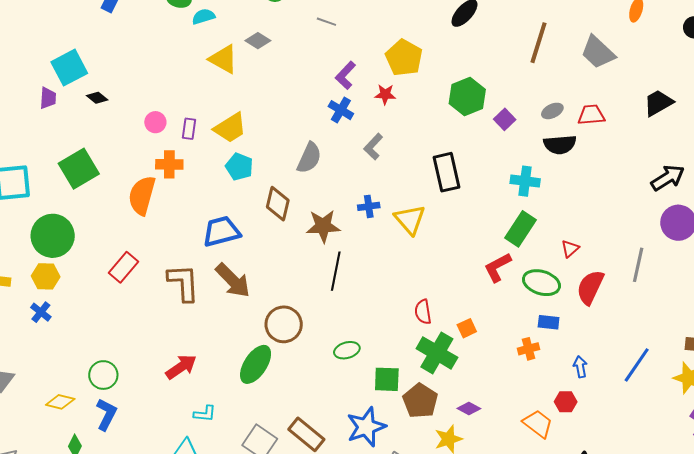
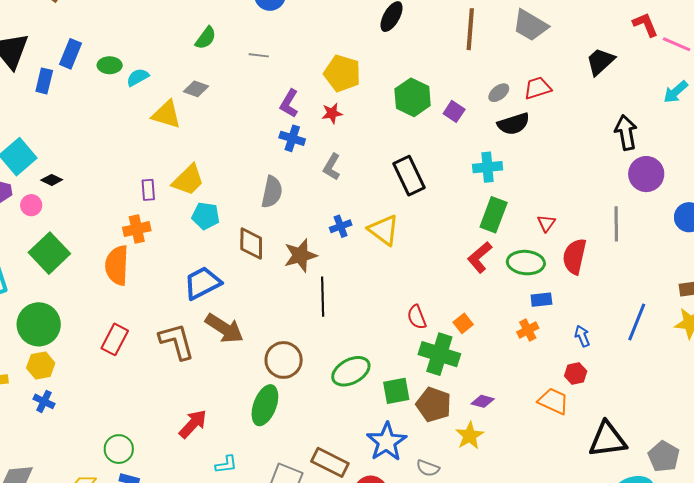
pink circle: (155, 122) -> (31, 205), moved
black arrow: (668, 178) -> (626, 133), turned -56
green ellipse: (347, 350) -> (351, 371), size x1.5

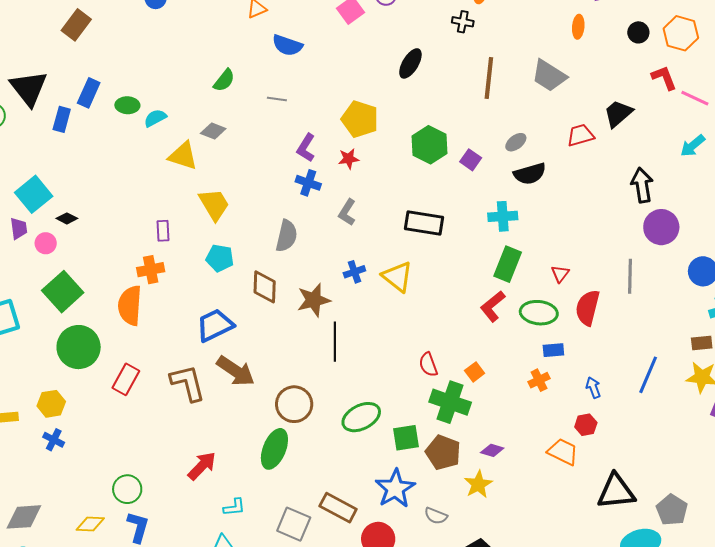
red trapezoid: (538, 88) -> (580, 135), moved
black rectangle: (409, 176) -> (424, 223), turned -57
yellow trapezoid: (188, 180) -> (214, 204), moved, turned -78
green circle: (39, 324) -> (79, 347), moved

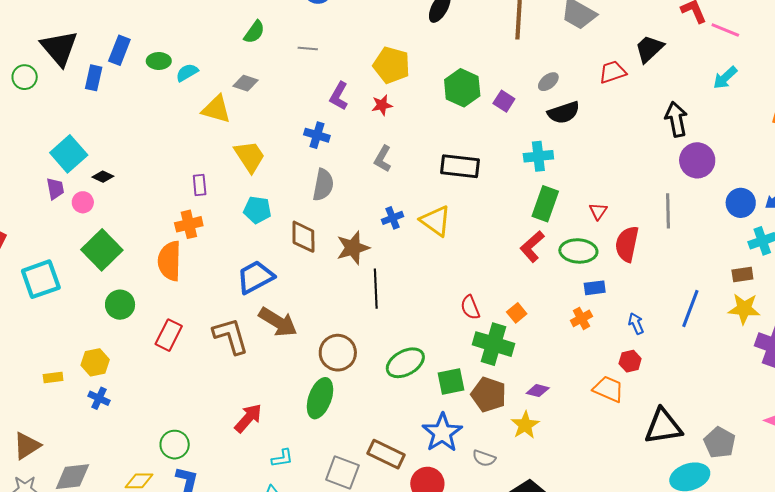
blue cross: (308, 183) -> (317, 135), moved
green circle: (79, 347) -> (120, 305), size x0.7

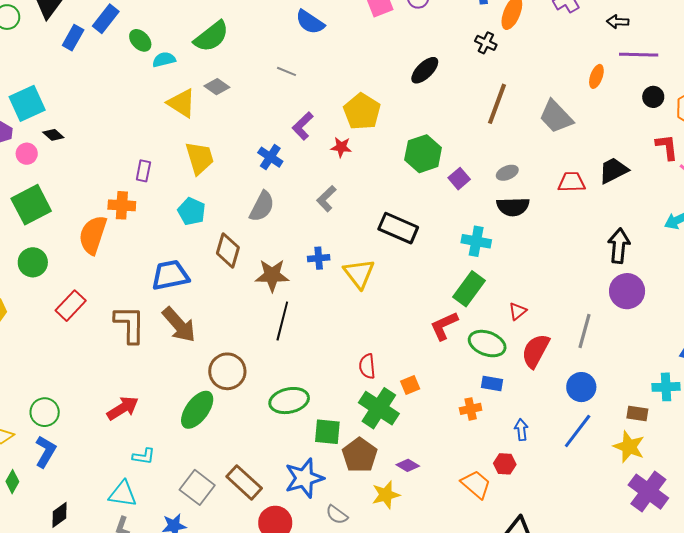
green semicircle: (254, 32) -> (211, 36), moved, size x1.5
green ellipse: (159, 61) -> (140, 40), turned 30
blue circle: (741, 203) -> (581, 387), moved

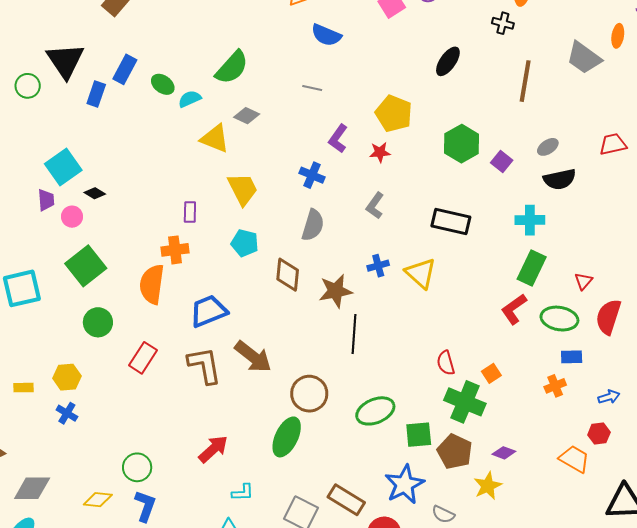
gray trapezoid: (556, 117) -> (584, 58), moved
blue trapezoid: (170, 275) -> (208, 311), moved
blue arrow: (521, 430) -> (609, 397), turned 90

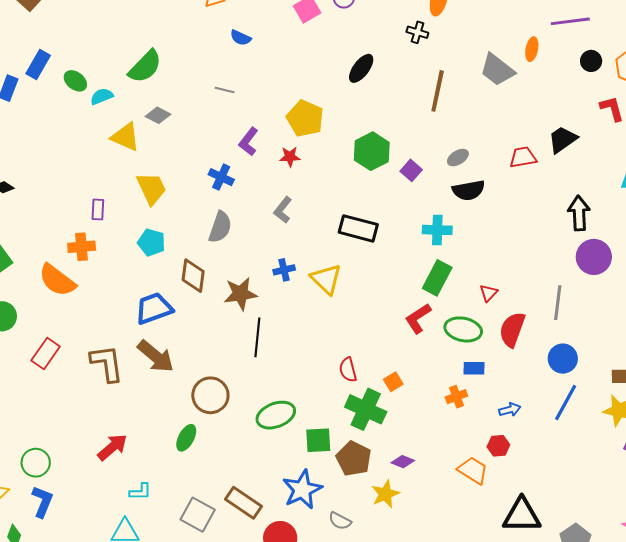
blue semicircle: (326, 35) -> (241, 38), size x0.7
orange semicircle: (152, 284) -> (57, 280), turned -63
blue trapezoid: (208, 311) -> (154, 308), moved
green ellipse: (287, 437) -> (186, 438), size x0.7

